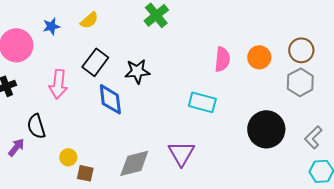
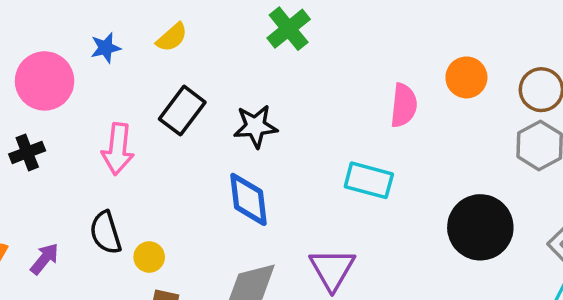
orange circle: (259, 57) -> (466, 77), moved
blue diamond: (110, 99) -> (249, 199), moved
black semicircle: (36, 126) -> (106, 233), moved
yellow circle: (68, 157) -> (149, 257), moved

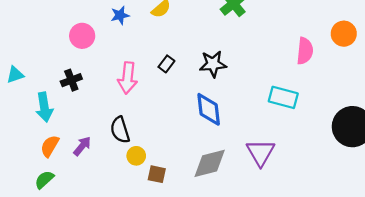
pink circle: (45, 81) -> (82, 36), size x0.7
black rectangle: (182, 111) -> (166, 64), moved, size x0.6
yellow circle: (149, 257) -> (136, 156), moved

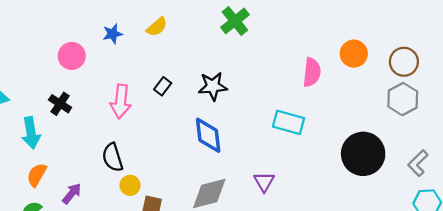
black cross: (71, 80) -> (60, 104), turned -36
purple arrow: (82, 146) -> (72, 193), moved
purple triangle: (261, 153) -> (264, 182), size x0.7

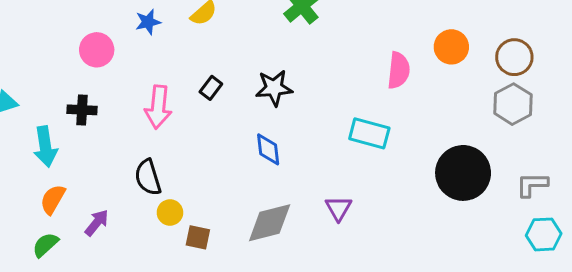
black cross: (60, 104) -> (82, 110), turned -30
blue diamond: (208, 135) -> (268, 149), size x0.7
gray L-shape: (418, 163) -> (532, 185), turned 44

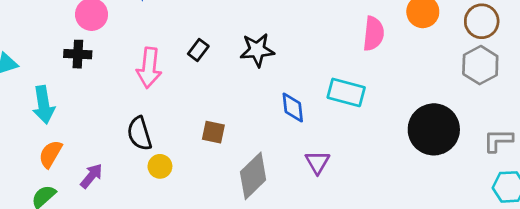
black cross: (82, 110) -> (78, 54), moved
blue diamond: (268, 149) -> (293, 107), moved
gray diamond: (270, 223) -> (253, 176), turned -30
brown square: (198, 237) -> (213, 132), moved

